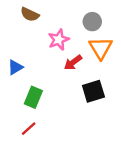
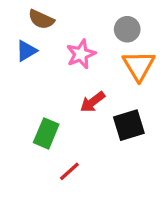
red arrow: (73, 62) -> (92, 102), moved
blue triangle: (15, 67) -> (26, 51), moved
red line: (29, 129) -> (69, 171), moved

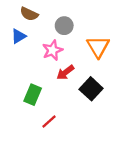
gray circle: (127, 29) -> (64, 26), moved
pink star: (81, 54) -> (52, 50), moved
black square: (129, 125) -> (91, 89), turned -30

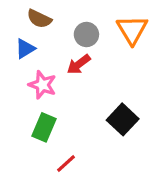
orange triangle: (98, 47) -> (132, 30), moved
pink star: (52, 50) -> (42, 85), moved, turned -30
red arrow: (65, 72) -> (79, 64), moved

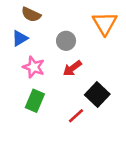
gray circle: (86, 34) -> (66, 41), moved
red arrow: (79, 64) -> (72, 68), moved
red line: (66, 163) -> (76, 116), moved

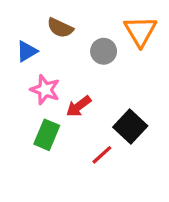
brown semicircle: (31, 15) -> (60, 28), moved
gray circle: (66, 41) -> (104, 51), moved
red arrow: (72, 68) -> (79, 106), moved

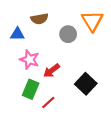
brown semicircle: (60, 28) -> (39, 19), turned -35
blue triangle: (27, 51) -> (17, 34), turned 32
red line: (102, 155) -> (48, 103), moved

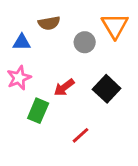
pink star: (30, 60) -> (19, 78), moved, turned 30
black square: (86, 84) -> (107, 89), moved
red line: (48, 103) -> (81, 135), moved

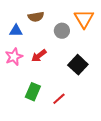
red arrow: (64, 87) -> (39, 56), moved
green rectangle: (38, 111) -> (33, 92), moved

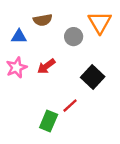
green rectangle: (33, 92) -> (49, 121), moved
red line: (59, 99) -> (70, 106), moved

